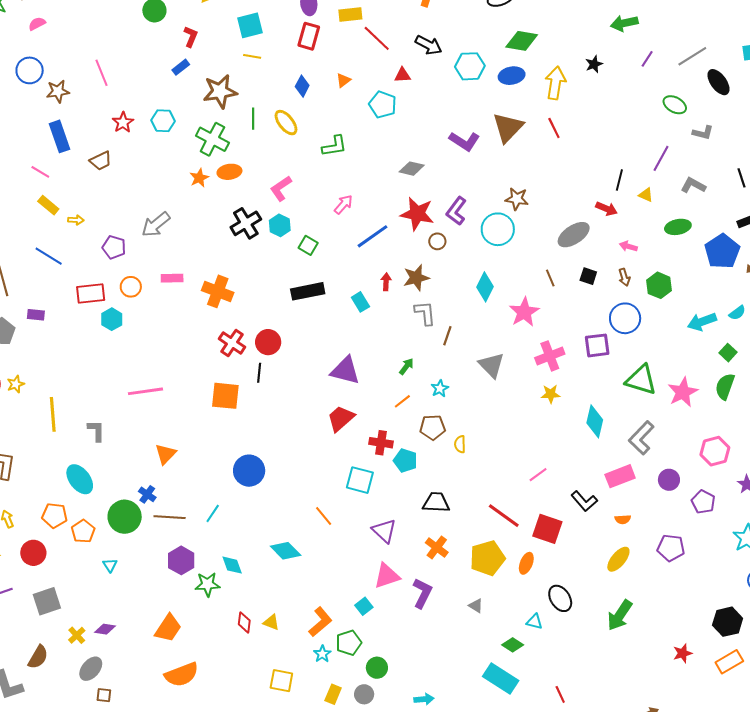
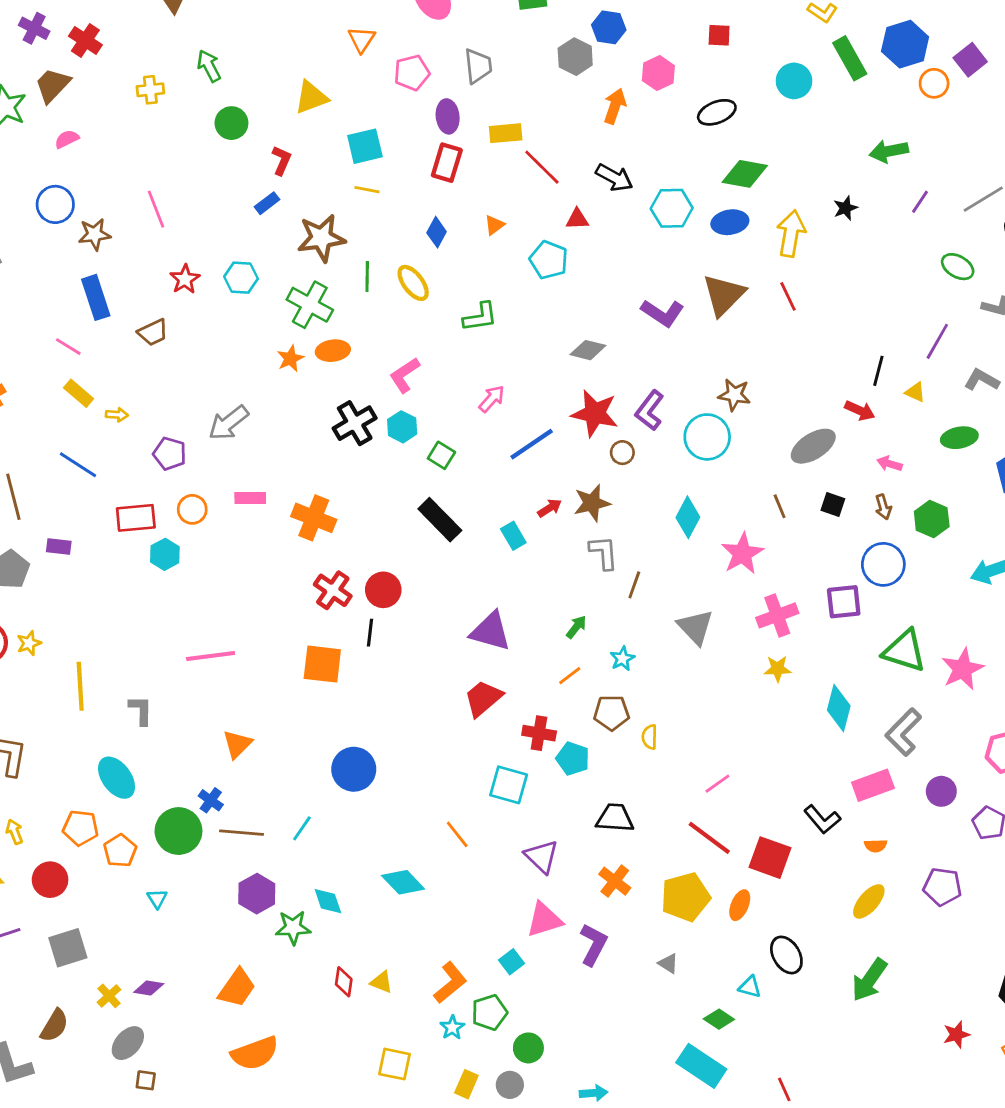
red arrow: (386, 282) -> (550, 508), turned 54
black rectangle: (308, 291) -> (440, 520), turned 56
pink line: (538, 475) -> (717, 784), moved

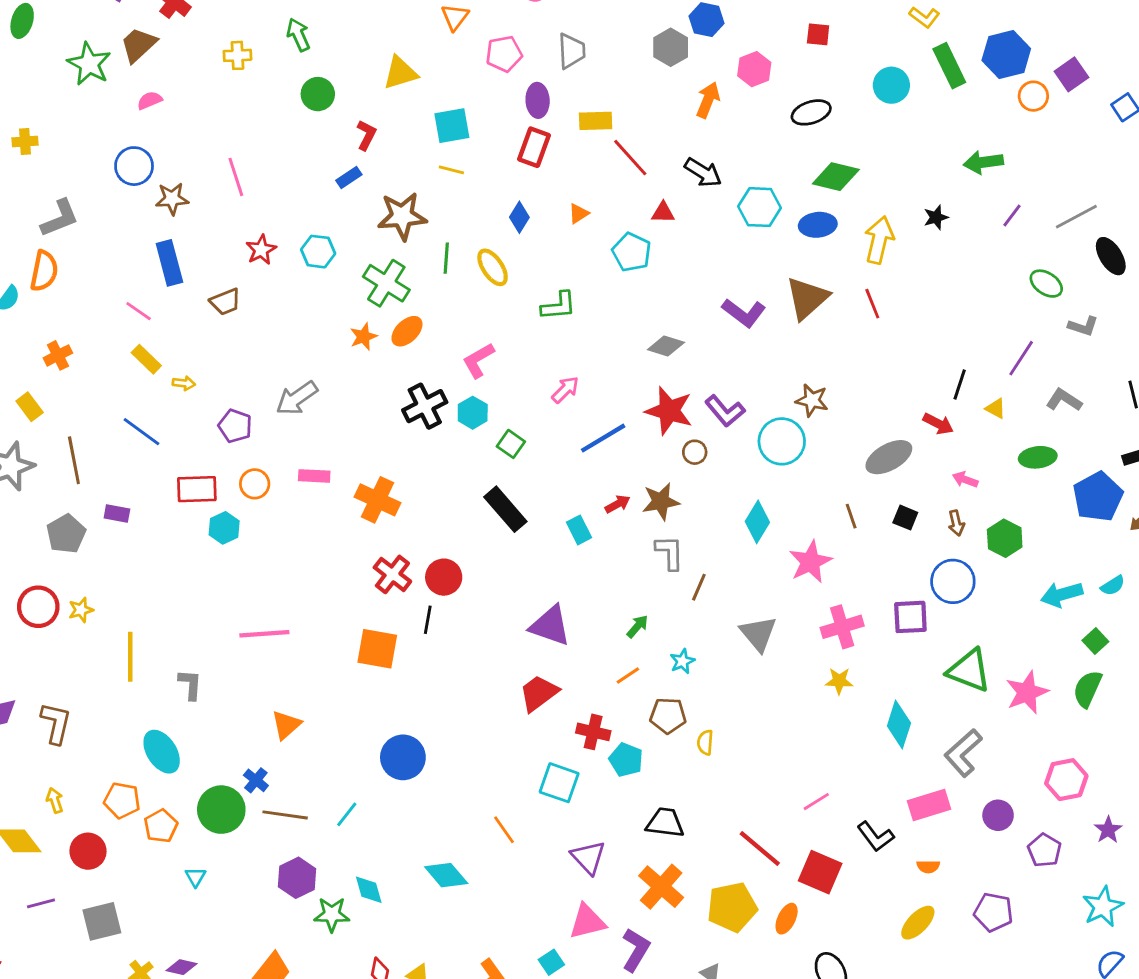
orange ellipse: (333, 351) -> (407, 331), turned -40
purple L-shape: (650, 410) -> (725, 411), turned -81
pink line: (717, 784) -> (816, 802), moved
orange cross: (615, 881) -> (661, 887), size x1.4

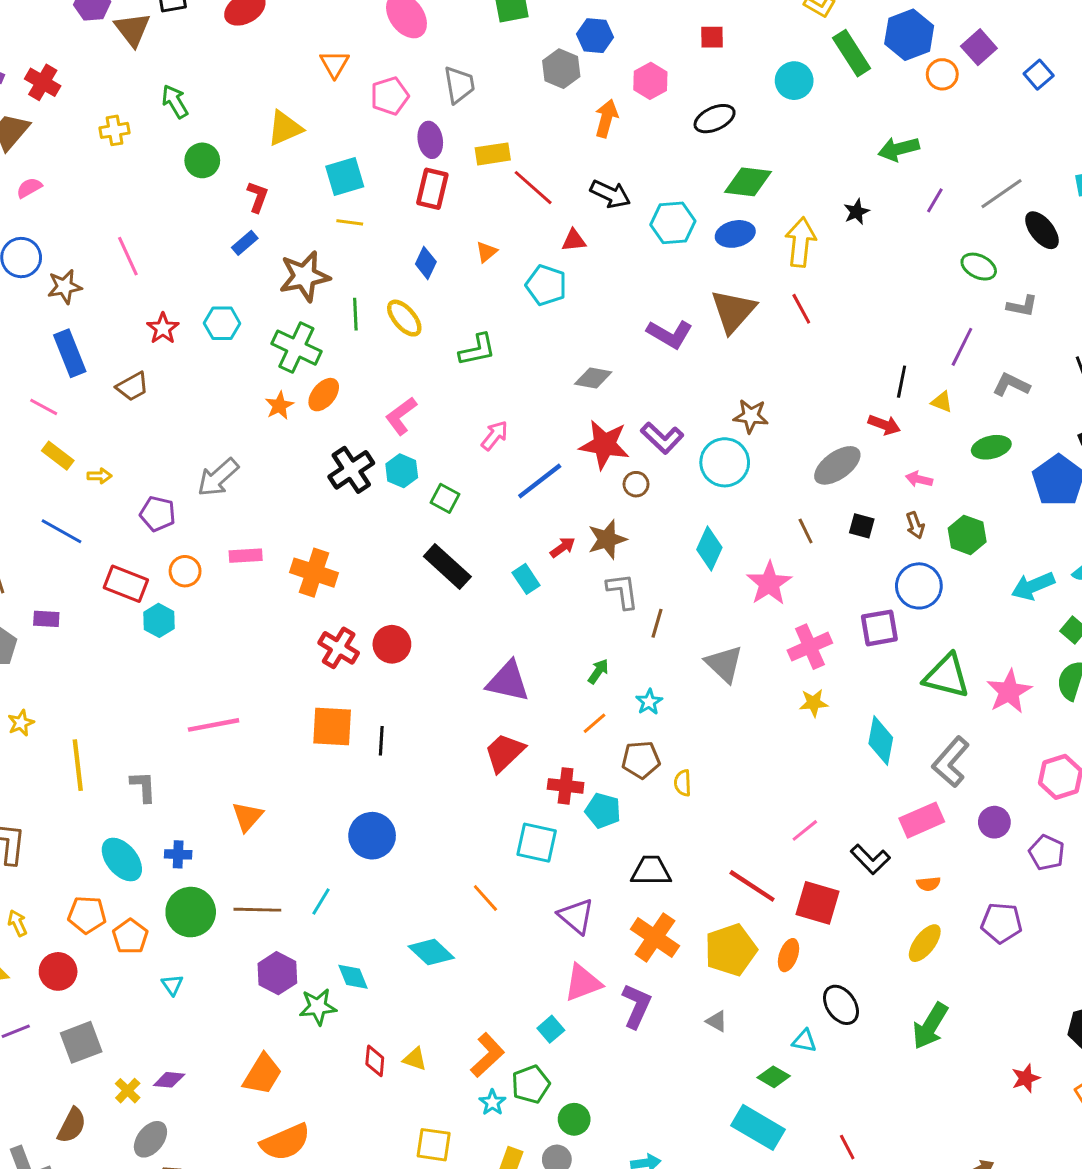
red rectangle: (197, 489) -> (126, 584), turned 30
black line: (428, 620) -> (381, 741), moved
blue cross: (256, 780) -> (178, 854), moved, turned -30

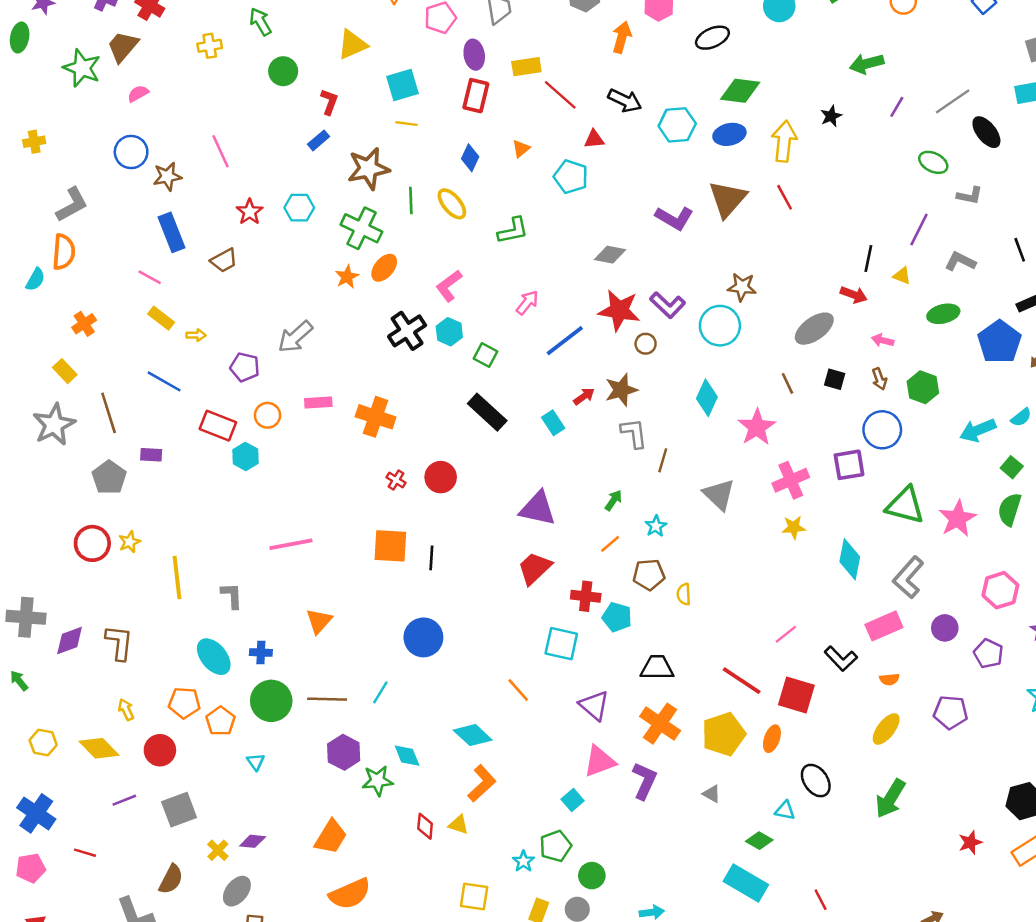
red cross: (339, 648) -> (396, 480), size x0.6
orange L-shape: (487, 1055) -> (482, 783), moved

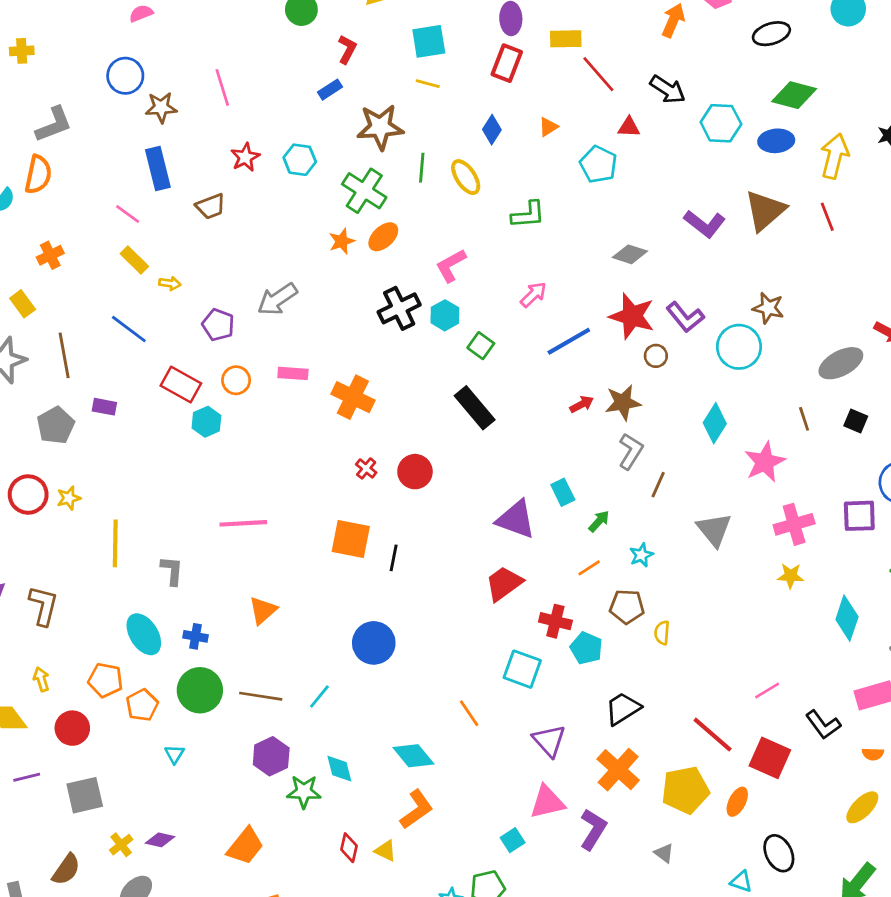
cyan rectangle: (553, 423) -> (563, 492), moved
gray L-shape: (634, 433) -> (631, 451), turned 32
black trapezoid: (657, 668) -> (623, 709), turned -40

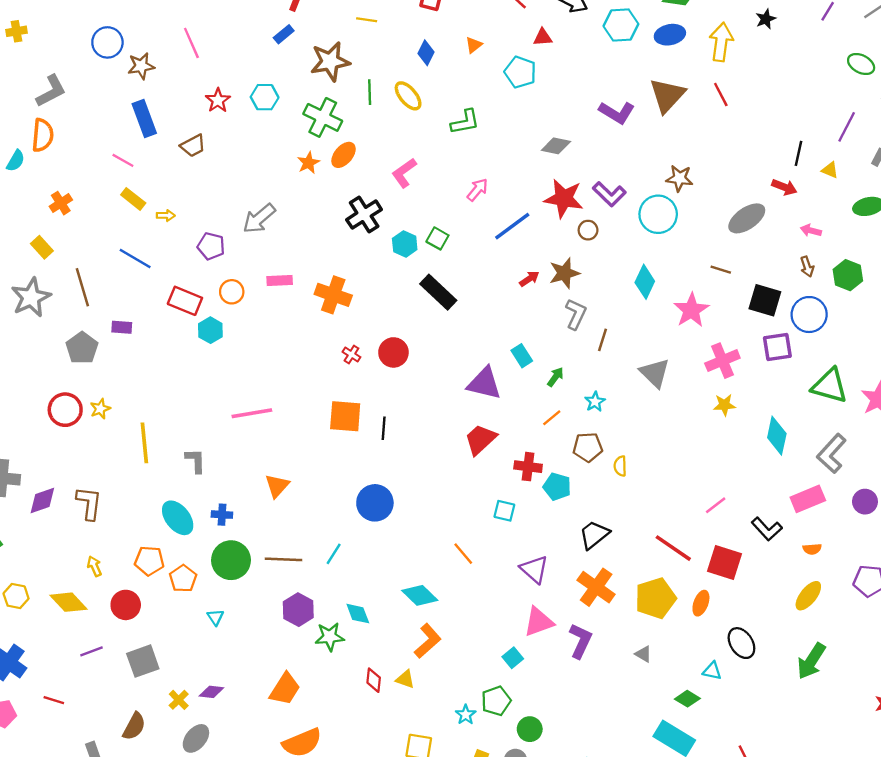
cyan hexagon: (445, 315) -> (405, 244), moved
brown line: (804, 419) -> (721, 270), turned -48
black square: (856, 421) -> (765, 300), moved, size x1.6
cyan square: (522, 669) -> (504, 511), size x0.7

